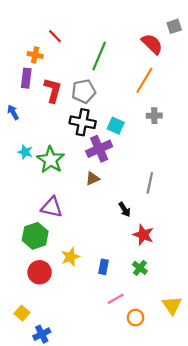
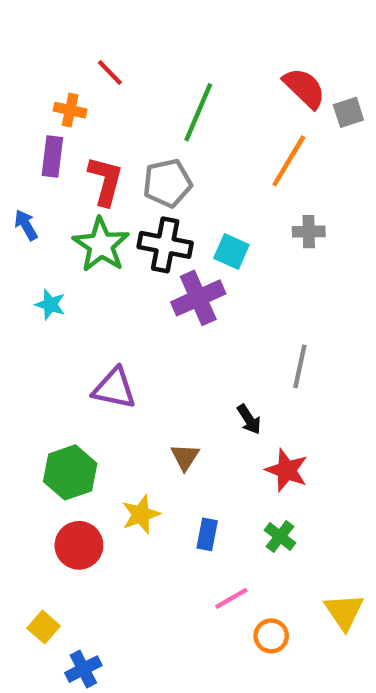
gray square: (174, 26) -> (348, 112), moved
green star: (51, 160) -> (101, 245), moved
brown triangle: (92, 179) -> (185, 457), moved, turned -32
purple triangle: (52, 207) -> (114, 388), moved

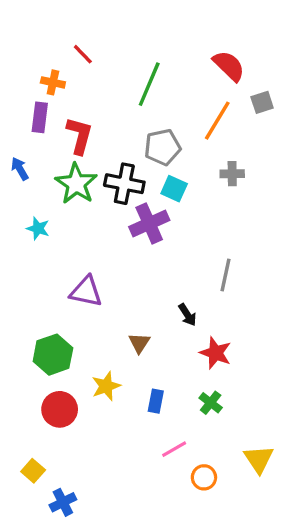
gray square: (348, 112) -> (262, 102), moved
gray pentagon: (167, 183) -> (162, 147), moved

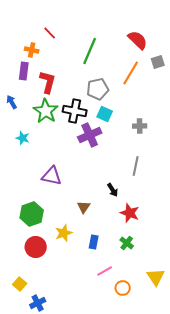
gray cross: (232, 174) -> (140, 126), moved

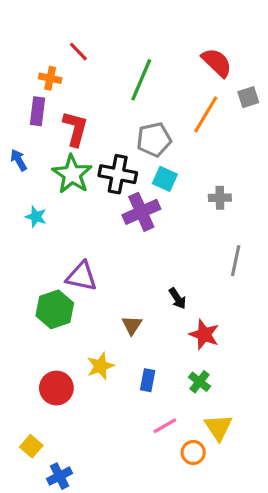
gray line: (136, 166) -> (236, 261), moved
green hexagon: (32, 214) -> (55, 309), moved
yellow triangle: (156, 277) -> (218, 427), moved

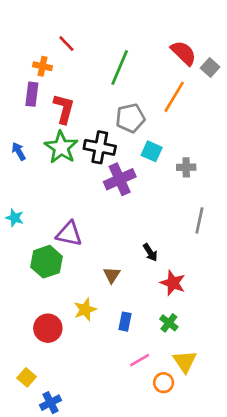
gray square: (248, 97) -> (210, 68), moved, turned -30
blue arrow: (19, 160) -> (19, 151), moved
cyan square: (165, 179) -> (152, 151), moved
cyan star: (36, 217) -> (15, 218), moved

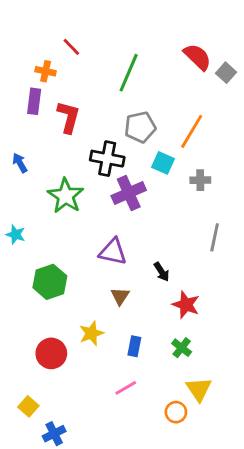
orange line: (174, 97) -> (192, 131), moved
green star: (61, 147) -> (66, 196), moved
purple triangle: (69, 234) -> (113, 252), moved
pink line: (140, 360) -> (126, 388), moved

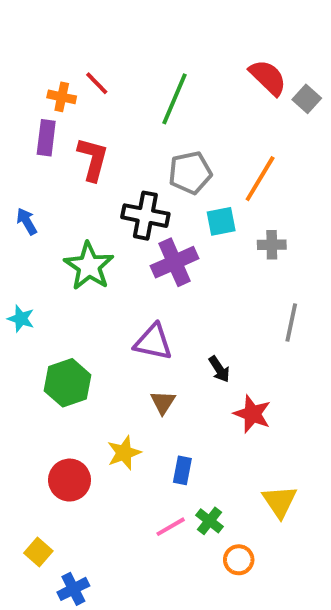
red line: (71, 47) -> (97, 83), moved
cyan square: (163, 163) -> (221, 221), turned -35
green cross: (182, 348) -> (210, 521), moved
yellow triangle: (199, 389) -> (280, 501), moved

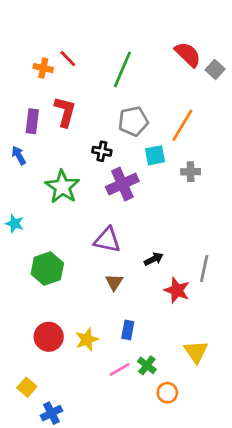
purple rectangle: (46, 138) -> (32, 121), moved
black cross: (145, 216) -> (102, 151), size x0.6
gray line: (291, 323) -> (204, 269), moved
black arrow: (219, 369) -> (154, 259), turned -84
yellow star: (124, 453) -> (87, 339), moved

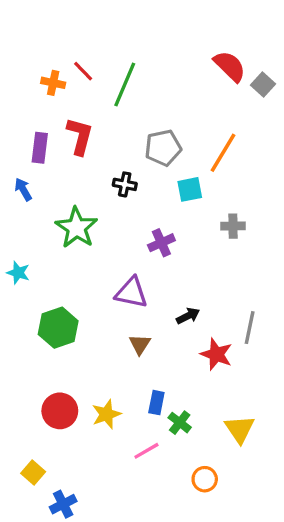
green line: (122, 69) -> (125, 84), moved
gray cross: (191, 172) -> (233, 226), moved
purple cross: (122, 184) -> (161, 243), moved, size x0.7
green cross: (147, 365) -> (180, 423), moved

